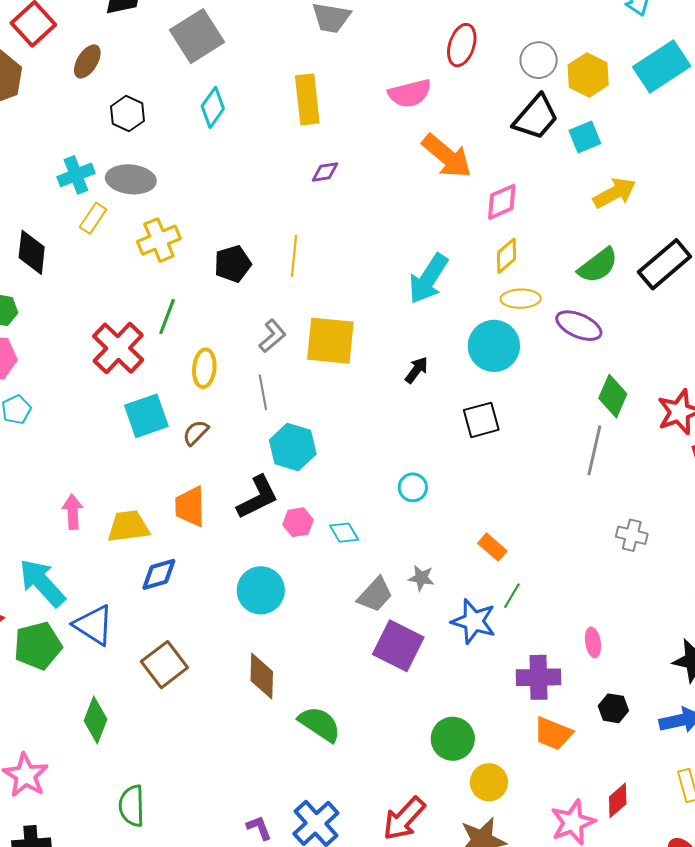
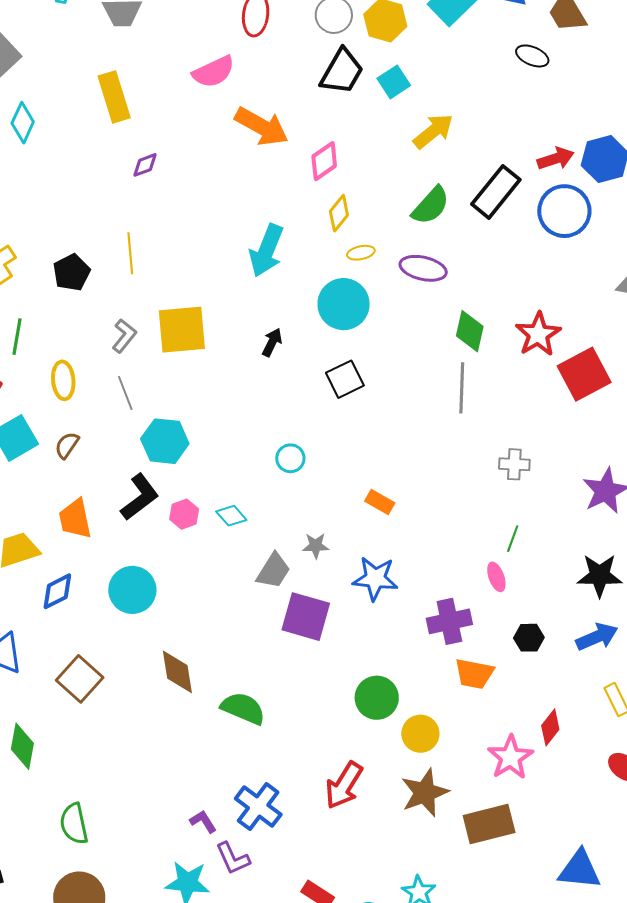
yellow ellipse: (521, 299) -> (361, 253), size x0.7
cyan circle: (261, 590) -> (132, 590), moved
green line: (512, 596) -> (513, 539), moved

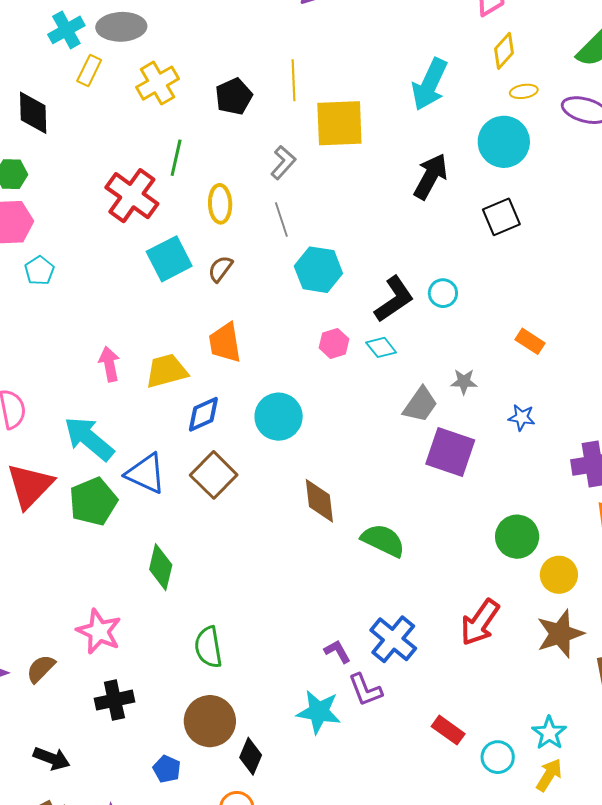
yellow square: (182, 330) -> (339, 123), moved
black arrow: (272, 342) -> (431, 176), size x1.6
black L-shape: (140, 497) -> (394, 299), moved
blue star: (375, 579) -> (522, 418), size x0.6
brown square: (80, 679) -> (214, 475), moved

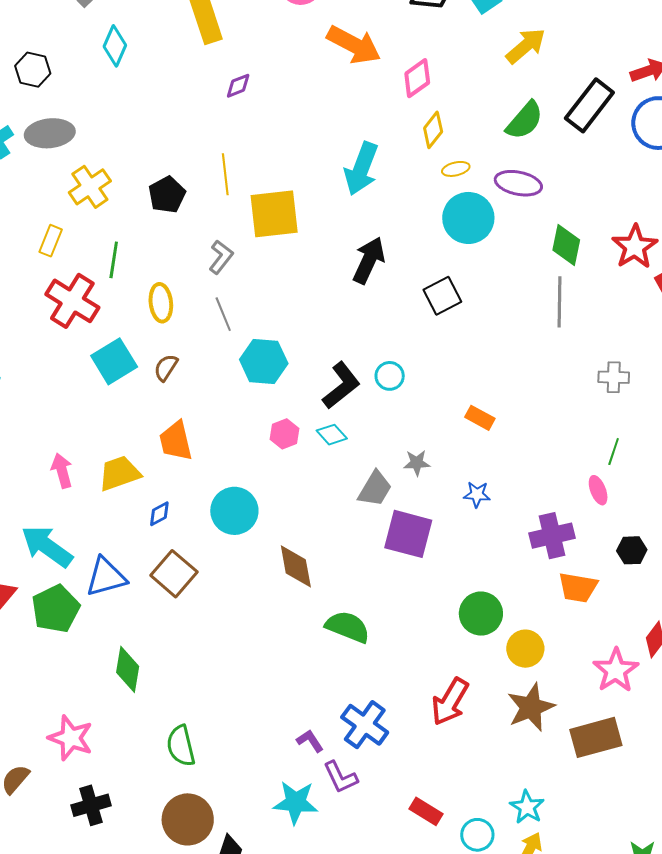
yellow rectangle: (89, 70) -> (51, 241), moved
cyan circle: (504, 142) -> (468, 218), moved
blue diamond: (203, 414) -> (159, 514), size x0.7
blue triangle: (146, 473) -> (106, 577), turned -36
brown diamond: (319, 501) -> (296, 566), moved

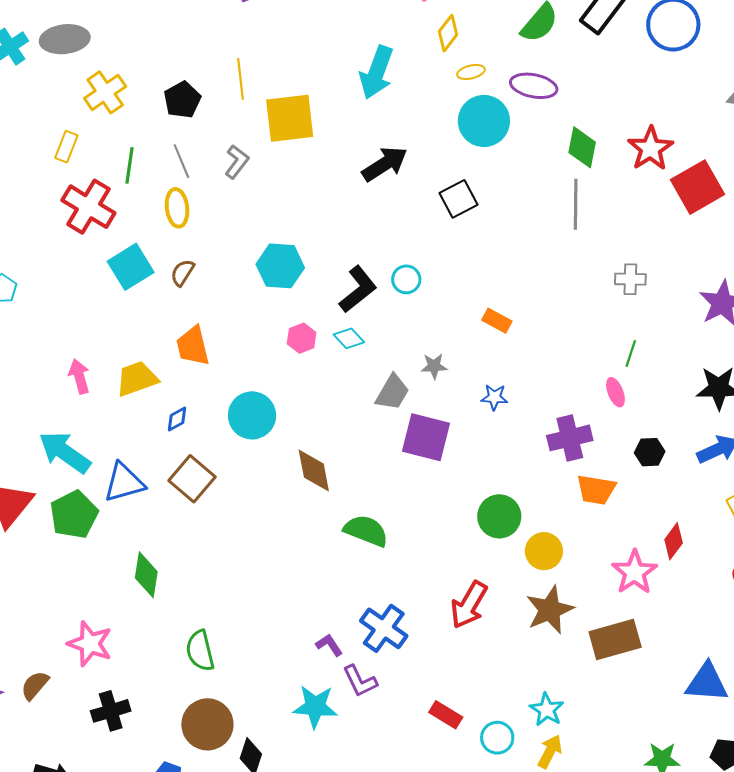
black arrow: (369, 260) -> (385, 164), turned 33
gray line: (223, 314) -> (181, 161), moved

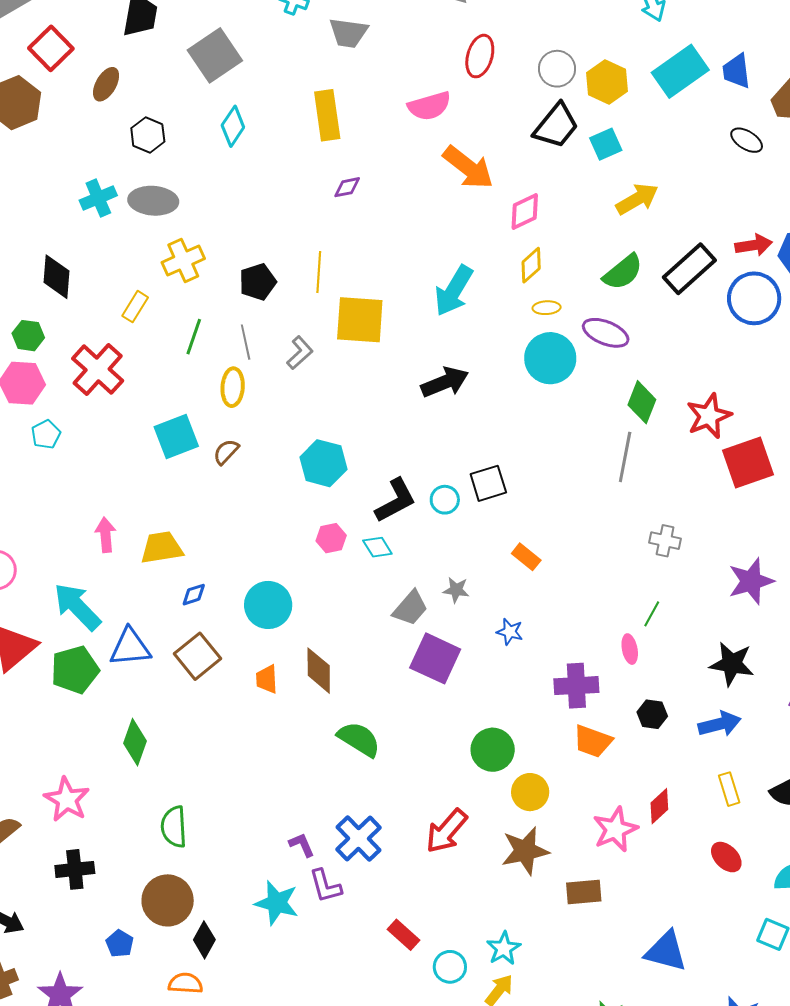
black square: (459, 199) -> (488, 483), moved
red cross: (88, 207) -> (98, 370), moved
orange trapezoid: (193, 346) -> (267, 679), moved, size x0.7
brown rectangle: (615, 639) -> (584, 892), size x0.7

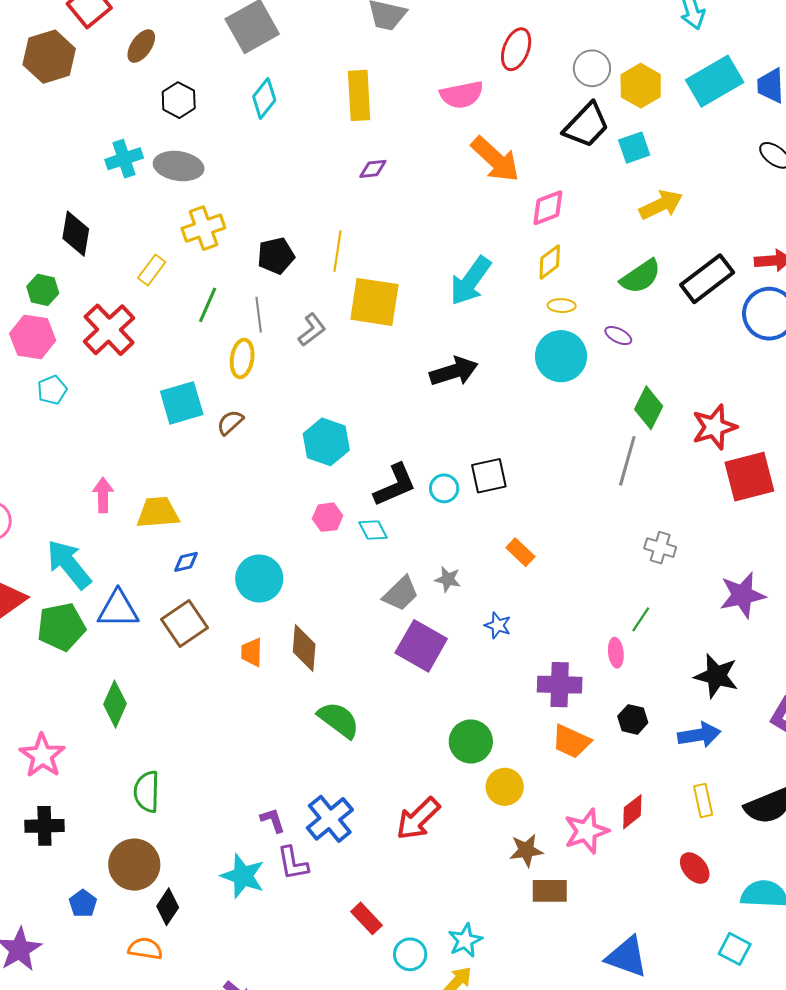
purple ellipse: (606, 333) -> (618, 336), size x0.6
brown star: (525, 851) -> (526, 850), moved, size x0.7

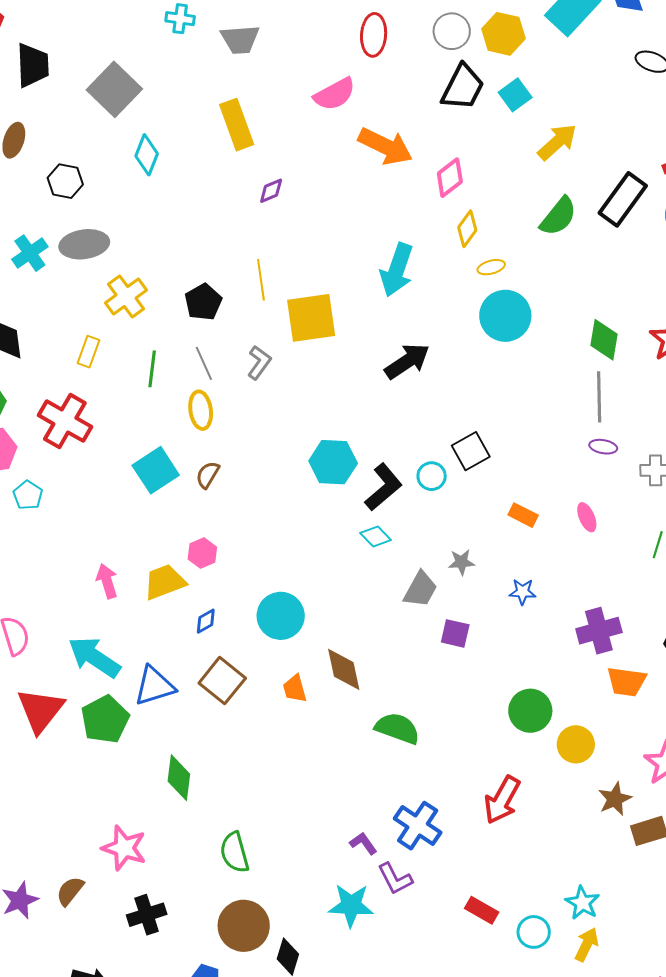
purple ellipse: (618, 336) -> (603, 447), moved
cyan hexagon: (326, 442) -> (333, 462), moved
pink hexagon: (328, 517) -> (202, 553), moved
purple square: (421, 646) -> (455, 633), size x0.6
pink ellipse: (616, 653) -> (587, 517), moved

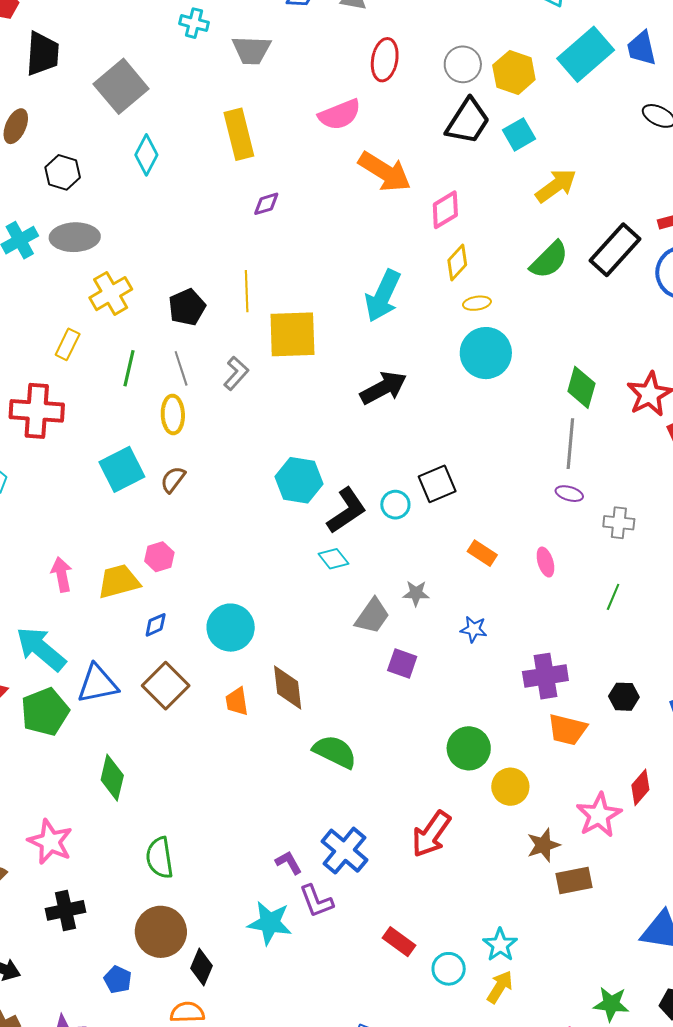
red cross: (65, 421) -> (37, 411), turned -32

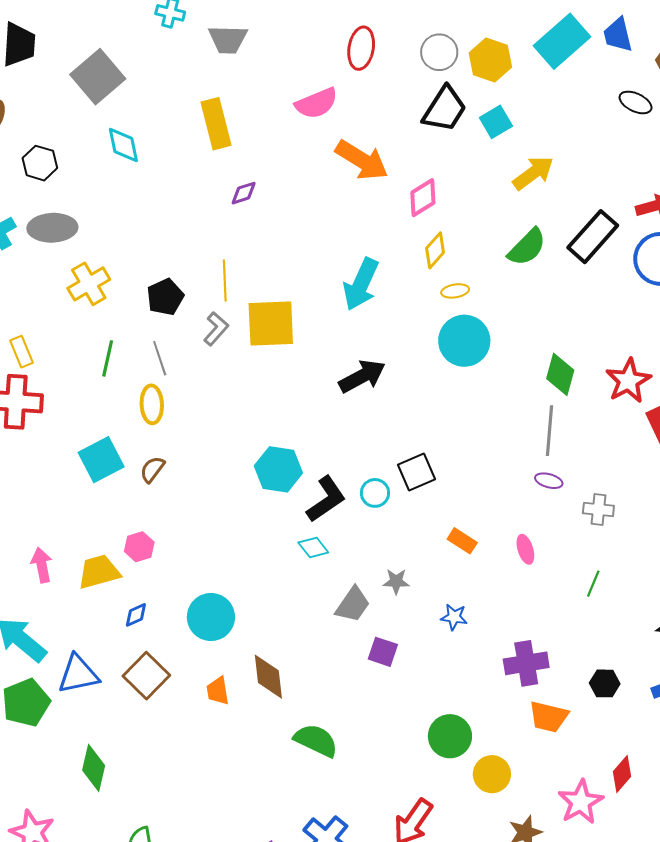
cyan diamond: (146, 155) -> (123, 145), turned -39
yellow rectangle: (68, 344) -> (21, 352), moved, turned -48
gray L-shape: (236, 373) -> (216, 329), moved

